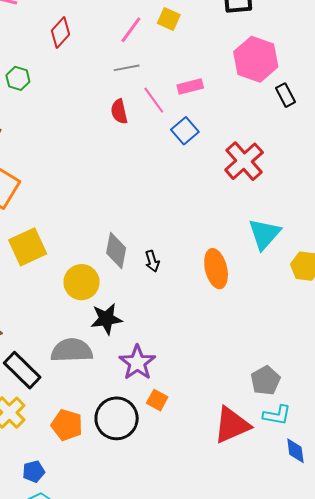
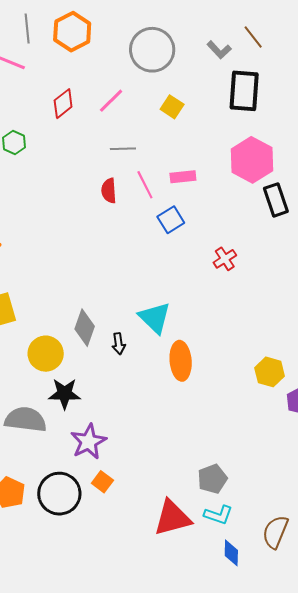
pink line: (131, 30) -> (111, 101), moved
black rectangle: (286, 95) -> (276, 200), size x1.4
red cross: (244, 161) -> (225, 259), size x0.6
cyan triangle: (264, 234) -> (155, 318), moved, turned -36

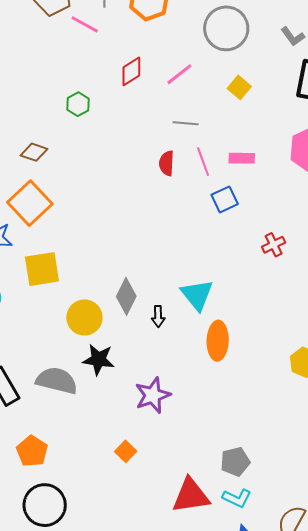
purple star: (88, 442) -> (153, 395), moved
black circle: (59, 494) -> (45, 505), moved

